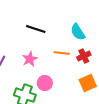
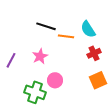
orange line: (62, 53) -> (66, 36), moved

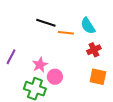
pink star: (40, 56) -> (40, 65), moved
orange square: (98, 80) -> (98, 77), turned 36

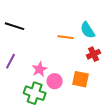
black line: (46, 23) -> (15, 26), moved
orange square: (98, 77) -> (81, 79), moved

